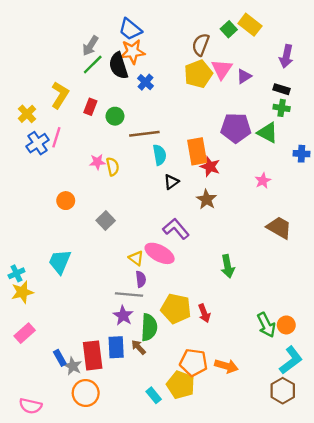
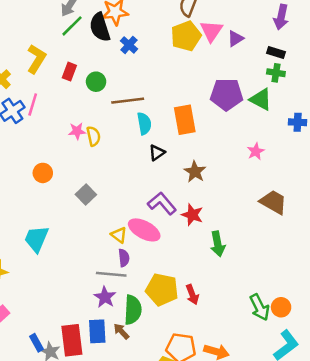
red star: (210, 167) -> (192, 215), moved

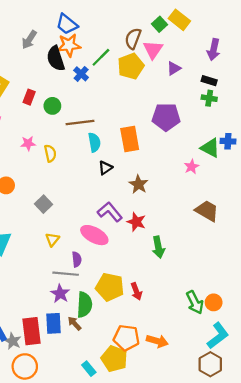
green line: (72, 26) -> (101, 57), moved
pink triangle: (211, 31) -> (153, 50), moved
green triangle: (261, 99) -> (210, 148), moved
pink star: (77, 131) -> (28, 143), moved
yellow triangle: (119, 235) -> (52, 239), moved, turned 32

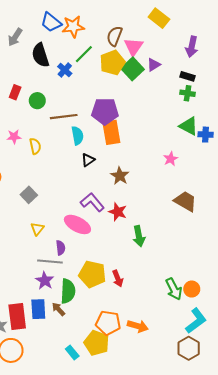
green square: (159, 24) -> (133, 69), moved, size x1.5
orange star: (69, 45) -> (73, 27), moved
purple pentagon: (166, 117) -> (105, 111), moved
green triangle: (210, 148) -> (189, 126), moved

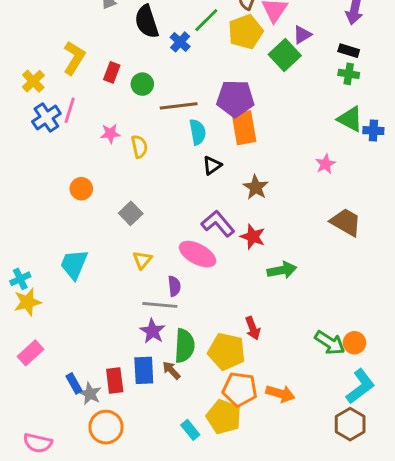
green square: (133, 69) -> (285, 55), moved
green arrow: (139, 236) -> (282, 270), turned -90
yellow pentagon: (92, 274) -> (227, 351), moved
green arrow: (174, 289) -> (330, 343), turned -30
red rectangle: (17, 317) -> (115, 381), size x0.7

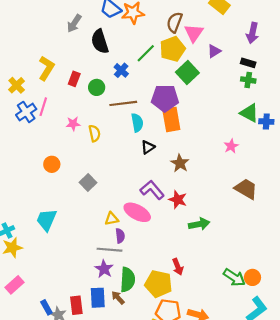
green line: (206, 20) -> (146, 53), moved
blue cross: (180, 42) -> (121, 70), moved
green square: (285, 55) -> (187, 72), moved
yellow triangle: (142, 260) -> (112, 219), moved, turned 40

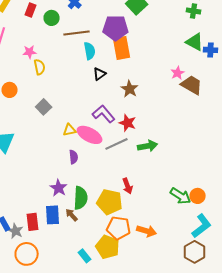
yellow semicircle: (94, 133) -> (40, 67), moved
brown trapezoid: (246, 189) -> (192, 85), moved
yellow triangle: (112, 219) -> (70, 130), moved
gray line: (109, 250) -> (117, 144), moved, turned -30

